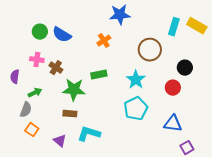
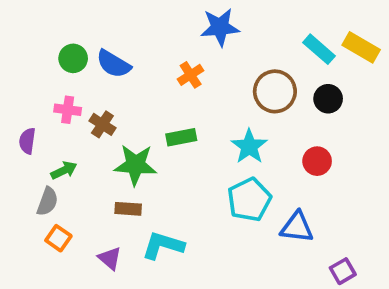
cyan rectangle: (174, 27) -> (319, 49), turned -66
black circle: (185, 68) -> (328, 99), moved
blue triangle: (173, 124) -> (297, 227), moved

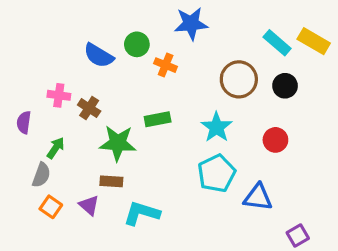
green circle: (73, 58) -> (137, 44), moved
orange cross: (191, 75) -> (166, 65), turned -35
green arrow: (64, 170) -> (56, 148), turned -30
purple triangle: (110, 258) -> (89, 205), moved

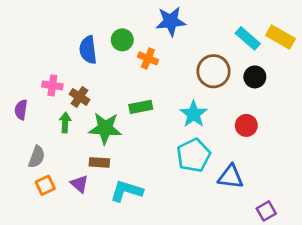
blue semicircle: (99, 55) -> (88, 50), turned 52
green arrow: (56, 148) -> (65, 123), moved, turned -30
orange square: (51, 207) -> (45, 185), turned 30

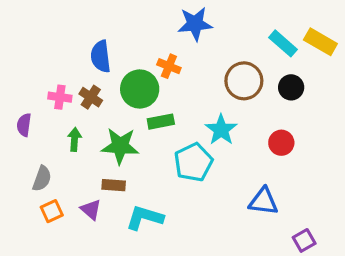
green circle: (122, 40) -> (140, 89), moved, size x1.5
brown cross: (79, 97) -> (91, 97), moved
cyan pentagon: (194, 155) -> (193, 162), moved

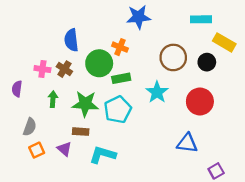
yellow rectangle: (320, 42) -> (224, 42), moved
cyan rectangle: (283, 43) -> (201, 19), moved, turned -42
green rectangle: (161, 122) -> (121, 78), moved
red circle: (281, 143) -> (200, 101), size x1.5
cyan pentagon: (193, 162) -> (118, 110), moved

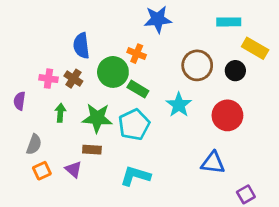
green rectangle: (121, 78) -> (138, 89), turned 42
cyan L-shape: (103, 155) -> (135, 176), moved

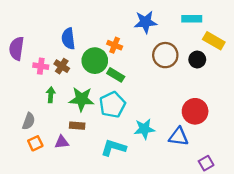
blue star: (158, 19) -> (145, 22), moved
purple semicircle: (20, 101) -> (17, 48), moved, size x1.5
cyan star: (179, 105) -> (144, 129), moved, turned 30
red circle: (227, 115) -> (195, 111), moved
purple triangle: (73, 169) -> (62, 142), turned -48

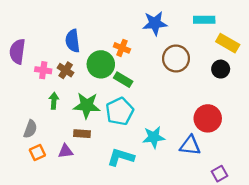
black circle: (197, 60) -> (221, 69), moved

